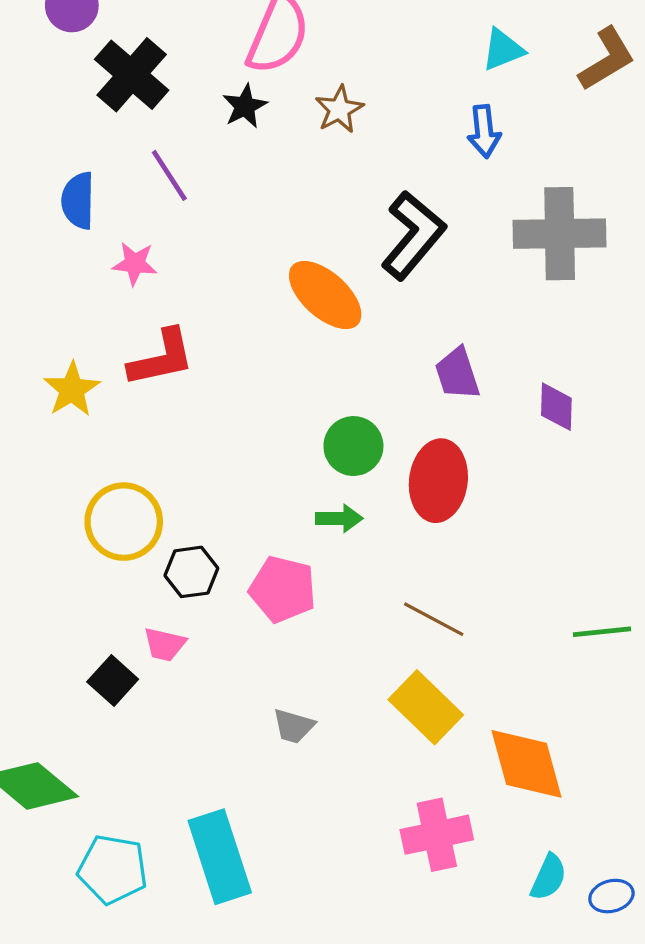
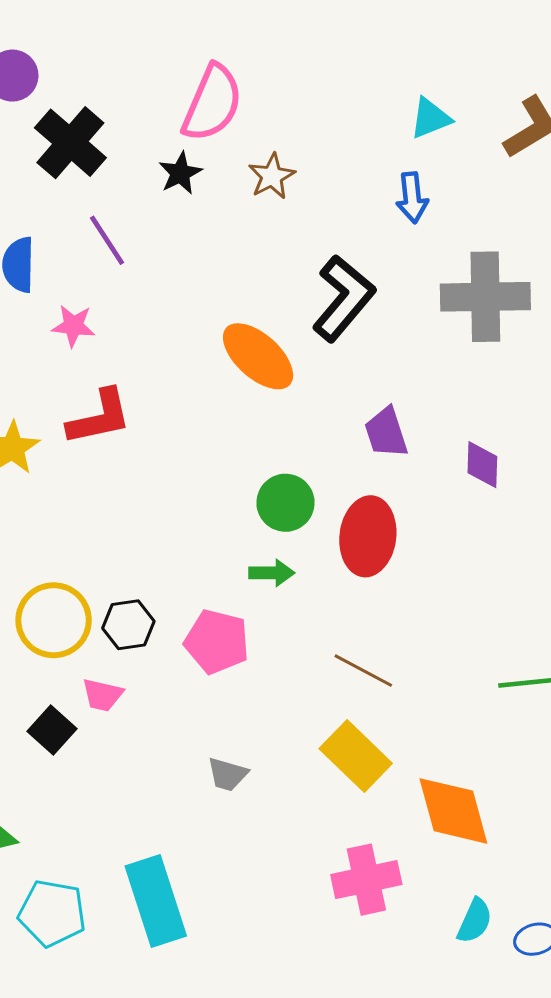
yellow circle: (124, 522) -> (54, 620), moved

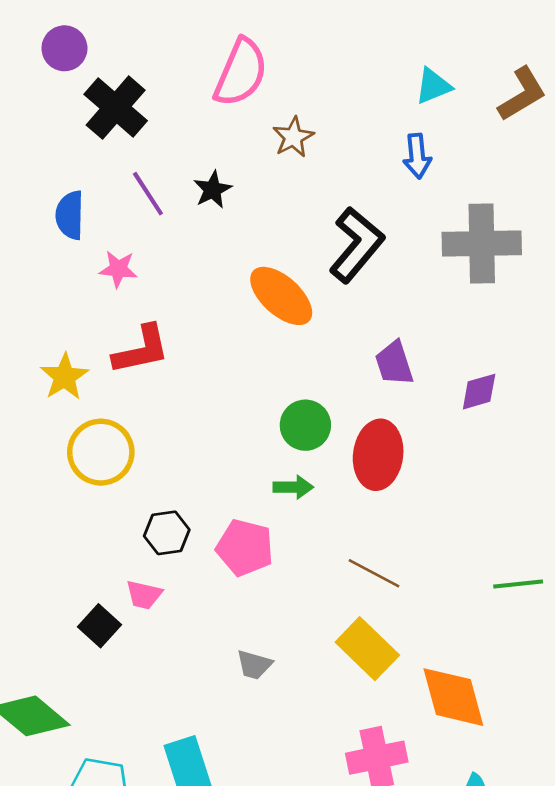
black star: (180, 173) -> (213, 190), moved
purple diamond: (482, 465) -> (479, 392), turned 72
yellow circle: (54, 620) -> (101, 452), moved

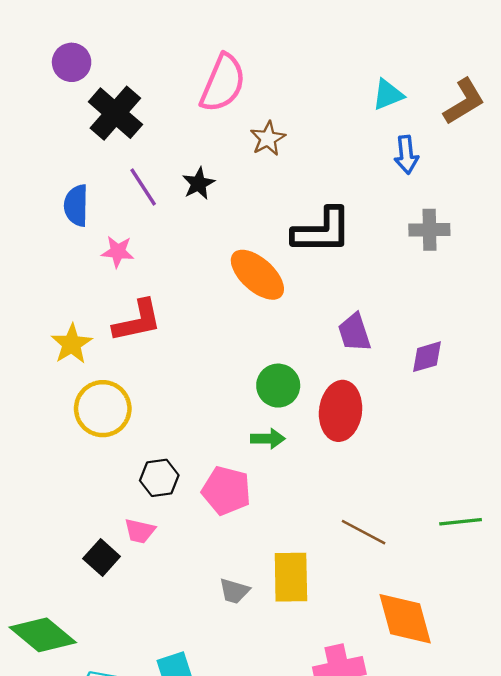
blue arrow: (417, 156) -> (406, 155), moved
gray cross: (482, 243) -> (429, 230), size x0.6
black L-shape: (357, 245) -> (322, 231), turned 50
brown line: (374, 573) -> (364, 532), moved
yellow rectangle: (367, 649) -> (291, 577), moved, turned 45

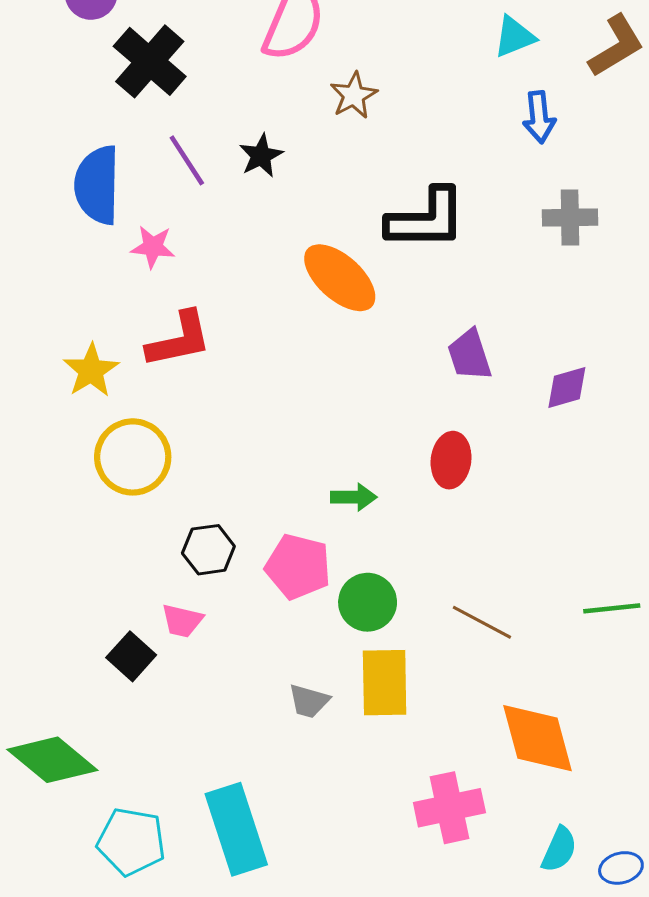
blue semicircle: (76, 205) -> (97, 185), size x1.4
green circle: (278, 386) -> (368, 602), moved
red ellipse: (341, 411) -> (451, 460), size x0.7

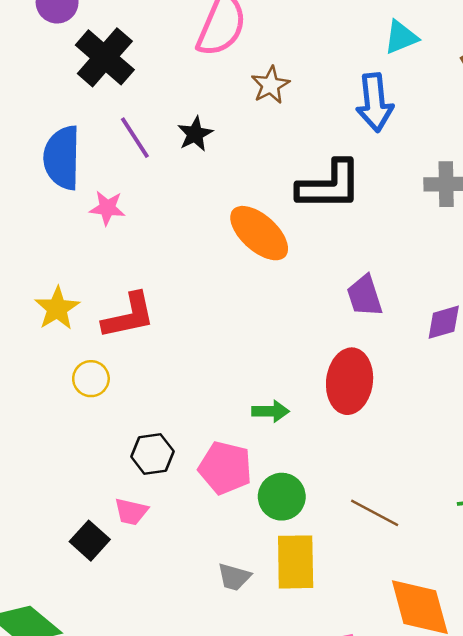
blue arrow: (539, 117) -> (375, 103), moved, size x1.4
red L-shape: (179, 340) -> (129, 316), moved
yellow circle: (133, 457) -> (91, 379), size x0.6
red ellipse: (451, 460) -> (350, 381), size x1.4

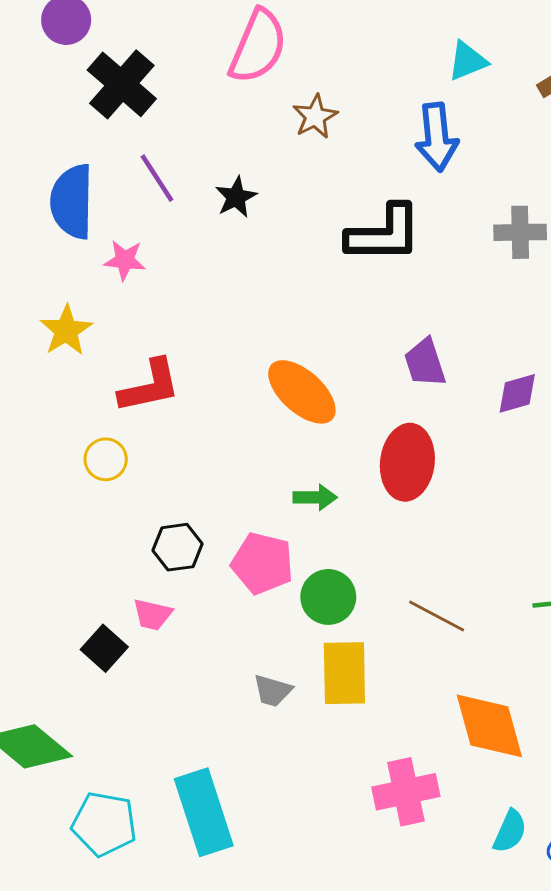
black star: (195, 134) -> (236, 197), moved
orange ellipse: (259, 233) -> (302, 392), moved
yellow star: (57, 308) -> (66, 330), moved

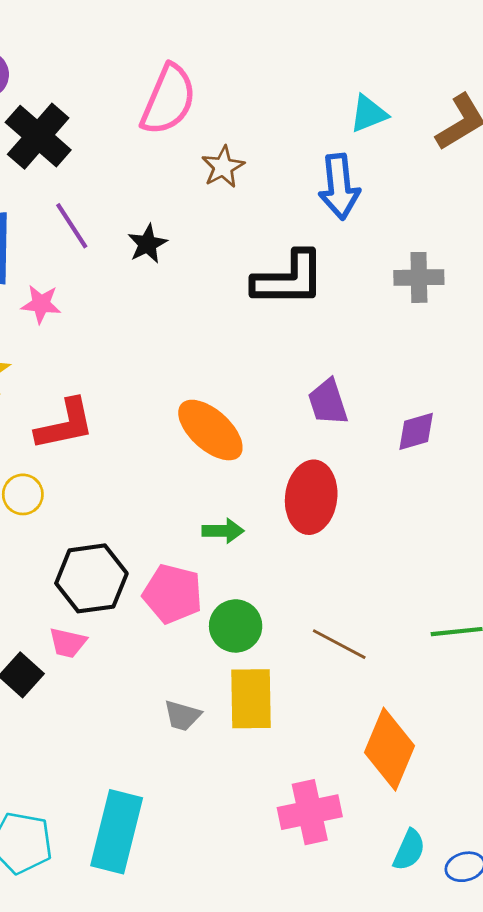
black hexagon: (177, 547) -> (91, 578), size x1.5
orange diamond: (489, 726) -> (390, 749), turned 38
cyan rectangle: (204, 812) -> (117, 832), turned 32

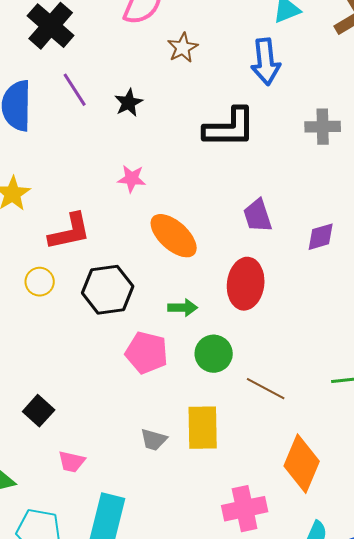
pink star: (41, 304) -> (132, 179), moved
black hexagon: (91, 578) -> (108, 290), moved
green circle: (236, 626) -> (214, 354), moved
pink trapezoid: (68, 643) -> (72, 462), moved

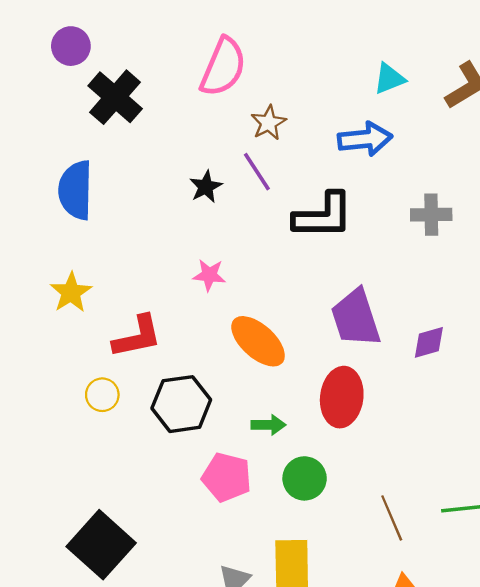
blue arrow: (266, 62) -> (365, 139), turned -90
purple line: (75, 90) -> (257, 172), moved
purple trapezoid: (258, 216) -> (356, 318), size x1.5
brown line: (266, 389) -> (392, 518), moved, turned 39
black square: (39, 411) -> (101, 545), size x1.8

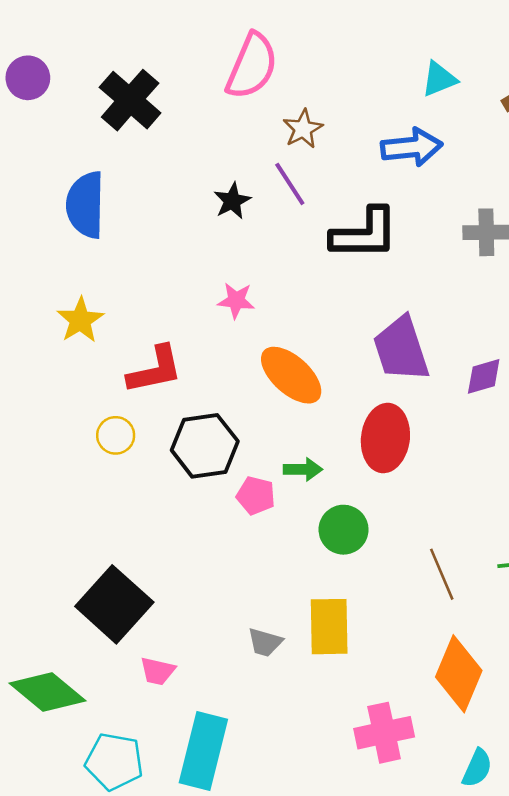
purple circle: (71, 46) -> (28, 78), moved
pink pentagon: (227, 477) -> (256, 496), moved, size x0.7

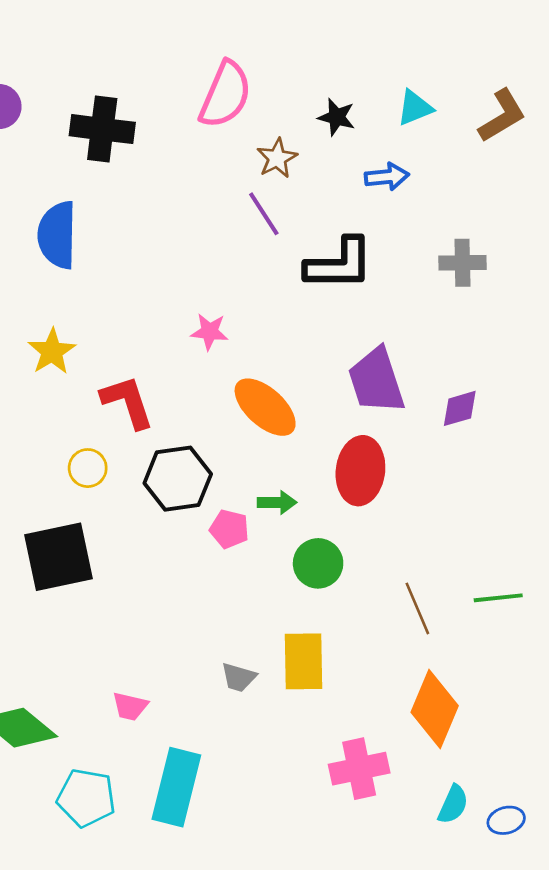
black cross: (130, 100) -> (102, 129), turned -34
blue arrow: (412, 147) -> (387, 177), size x0.7
black star: (232, 201) -> (337, 117), moved, turned -30
red L-shape: (155, 370) -> (127, 402), turned -96
black square: (114, 604) -> (59, 557), moved, turned 36

